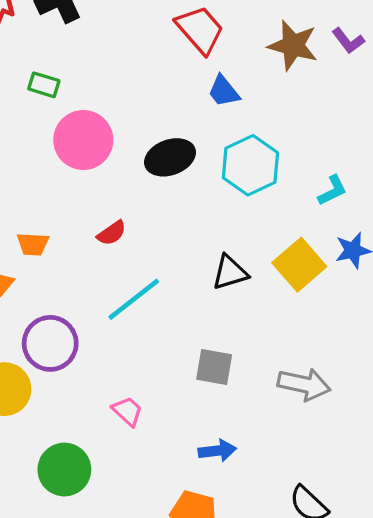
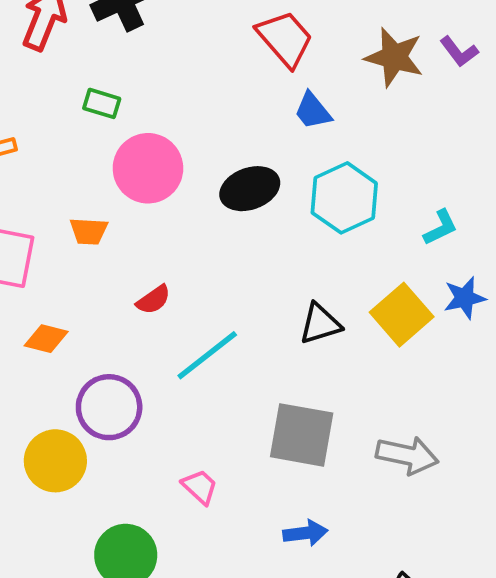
red semicircle: (112, 233) -> (154, 300), moved
orange trapezoid: (33, 244) -> (89, 231), moved
gray square: (214, 367) -> (302, 435), size x1.5

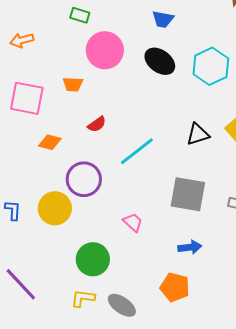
blue trapezoid: (313, 111) -> (163, 19), moved, turned -40
black ellipse: (250, 189) -> (160, 61), turned 56
red semicircle: (154, 300) -> (97, 124), moved

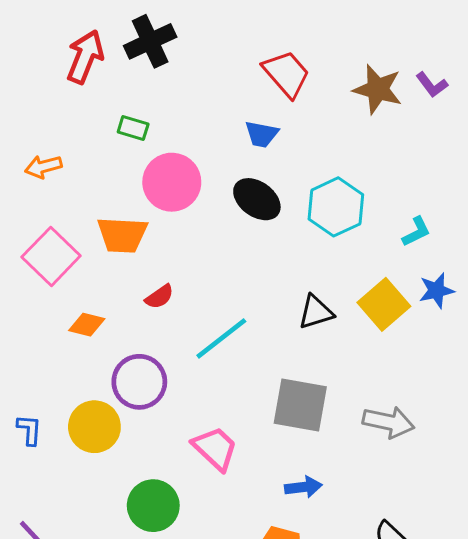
orange trapezoid: (73, 84) -> (122, 235), size x1.6
pink square: (27, 98) -> (51, 256), turned 33
pink trapezoid: (133, 222) -> (215, 448), size x1.5

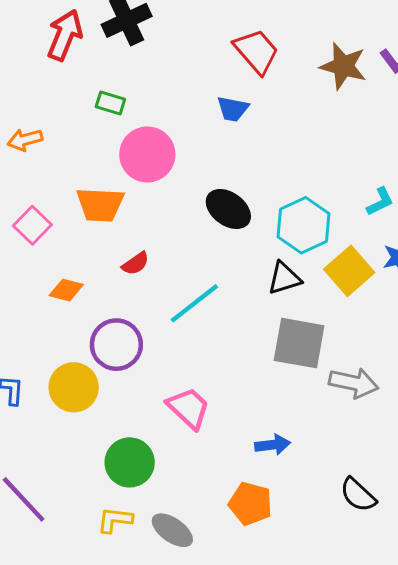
black ellipse: (257, 199) -> (228, 209), moved
cyan hexagon: (336, 207) -> (303, 225), moved
pink square: (51, 256) -> (32, 225), size x0.7
gray square: (300, 405) -> (299, 343), moved

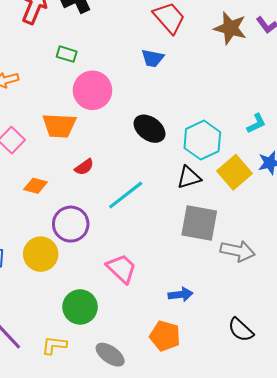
yellow L-shape: (115, 520) -> (54, 345), moved

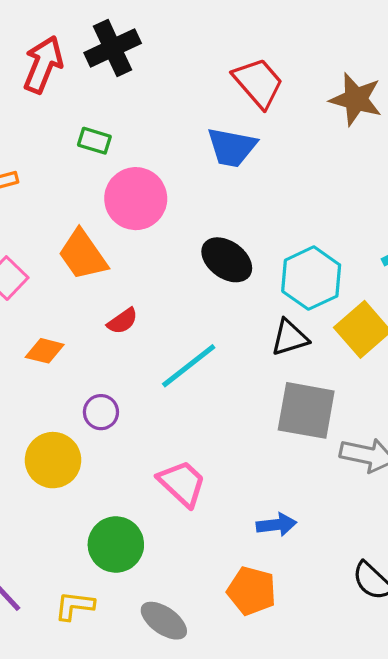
blue trapezoid: (153, 58) -> (232, 147), size x1.4
orange trapezoid: (59, 126) -> (83, 255), turned 52
purple circle: (71, 224) -> (101, 412), size x0.6

